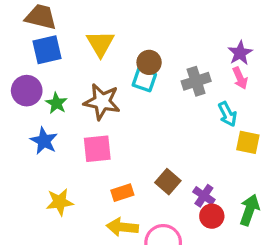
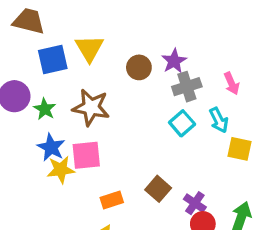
blue square: (47, 50) -> (53, 59), moved
purple star: (240, 53) -> (174, 61), moved
cyan square: (144, 80) -> (182, 123), moved, turned 30
blue star: (44, 141) -> (51, 147), moved
yellow star: (60, 202) -> (61, 170), moved

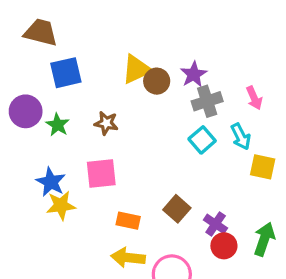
yellow triangle: (89, 48) -> (137, 69), moved, turned 36
brown star: (91, 107) -> (106, 123), size x0.6
blue star: (51, 147) -> (51, 182), moved
yellow star: (61, 170) -> (61, 205), moved
orange rectangle: (112, 200) -> (128, 221), turned 30

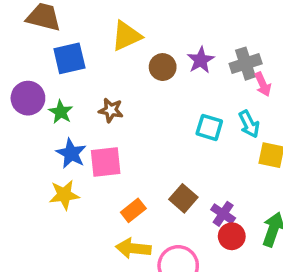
yellow triangle: (137, 69) -> (126, 36), moved
gray cross: (207, 101) -> (246, 64), moved
cyan square: (202, 140) -> (209, 127), turned -32
blue star: (51, 182) -> (71, 153), moved
orange rectangle: (128, 221) -> (133, 210), turned -50

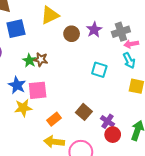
pink arrow: (263, 84) -> (131, 44), turned 104
green star: (61, 112) -> (29, 61), moved
cyan arrow: (249, 124) -> (129, 61), moved
yellow star: (64, 195) -> (23, 108), moved

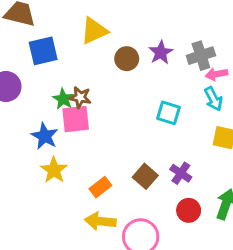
pink square: (38, 90) -> (76, 119), moved
yellow star: (23, 108) -> (54, 170), turned -30
purple cross: (108, 121) -> (181, 173), moved

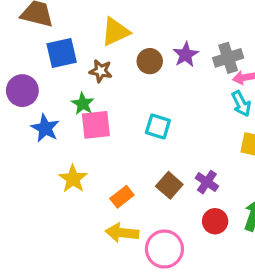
brown star: (80, 97) -> (101, 71), moved
cyan square: (168, 113) -> (158, 127), moved
blue star: (45, 136) -> (45, 128), moved

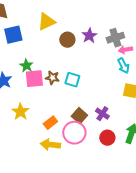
brown star: (101, 71) -> (52, 78), moved
pink circle: (164, 249) -> (74, 133), moved

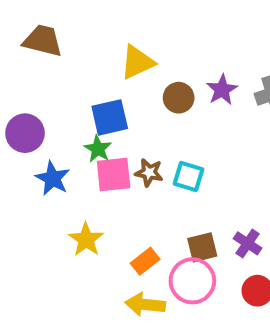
blue square: (13, 35) -> (110, 117), moved
brown square: (79, 116) -> (202, 247), turned 35

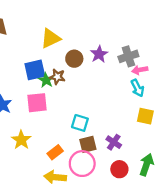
green star: (98, 149) -> (46, 80), moved
brown star: (149, 173) -> (57, 77), moved
cyan square: (188, 176) -> (80, 123), moved

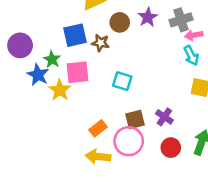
green star: (46, 80) -> (52, 59), moved
cyan square: (80, 123) -> (122, 81), moved
yellow star: (21, 140) -> (60, 90), moved

